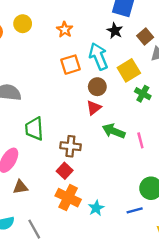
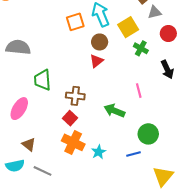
green arrow: (114, 131) -> (114, 111), moved
brown triangle: (20, 187) -> (29, 145), moved, turned 48
gray line: (34, 229) -> (42, 171), turned -36

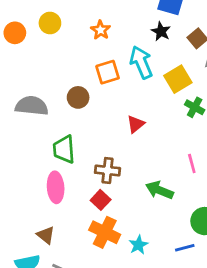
brown circle: (100, 42) -> (78, 97), moved
pink ellipse: (19, 109) -> (56, 187), moved, turned -35

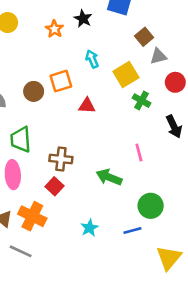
black star: (161, 31) -> (83, 19), moved
cyan arrow: (141, 62) -> (92, 59), size x0.6
orange square: (108, 72) -> (61, 81), moved
red triangle: (136, 124) -> (87, 106), moved, turned 42
orange cross: (105, 232) -> (32, 216), moved

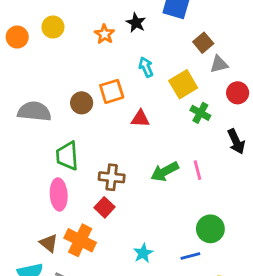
green arrow: (109, 177) -> (165, 172), moved, turned -50

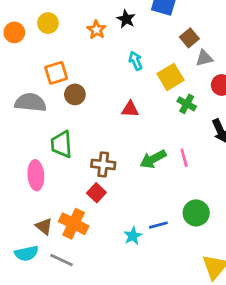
orange square: (112, 91) -> (56, 73), moved
pink ellipse: (59, 194) -> (36, 175), moved
blue line: (190, 256) -> (158, 225), moved

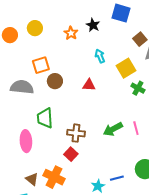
red triangle: (130, 109) -> (89, 85), moved

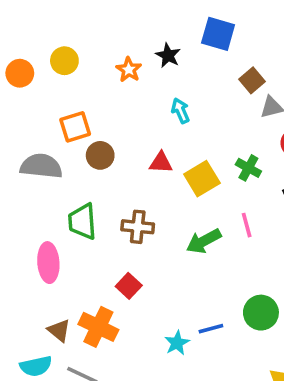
yellow square: (126, 68) -> (202, 179), moved
pink line: (136, 128) -> (247, 225), moved
brown cross: (76, 133) -> (138, 227), moved

